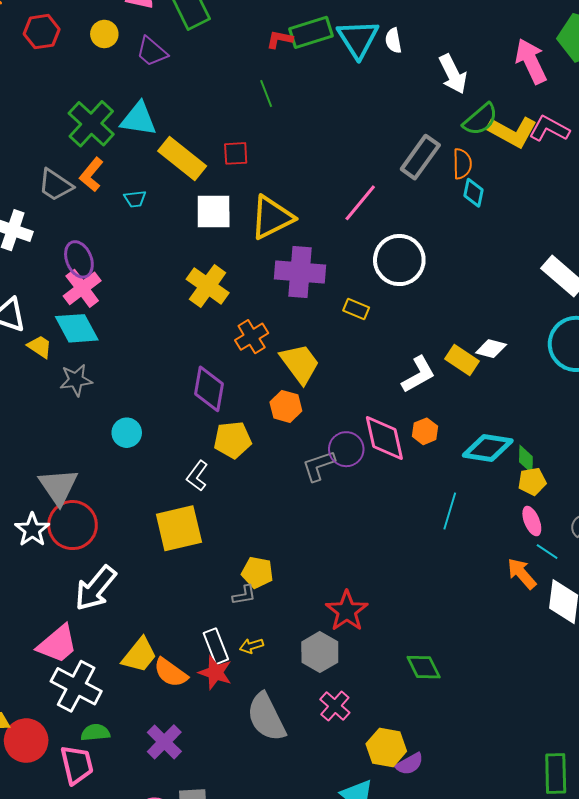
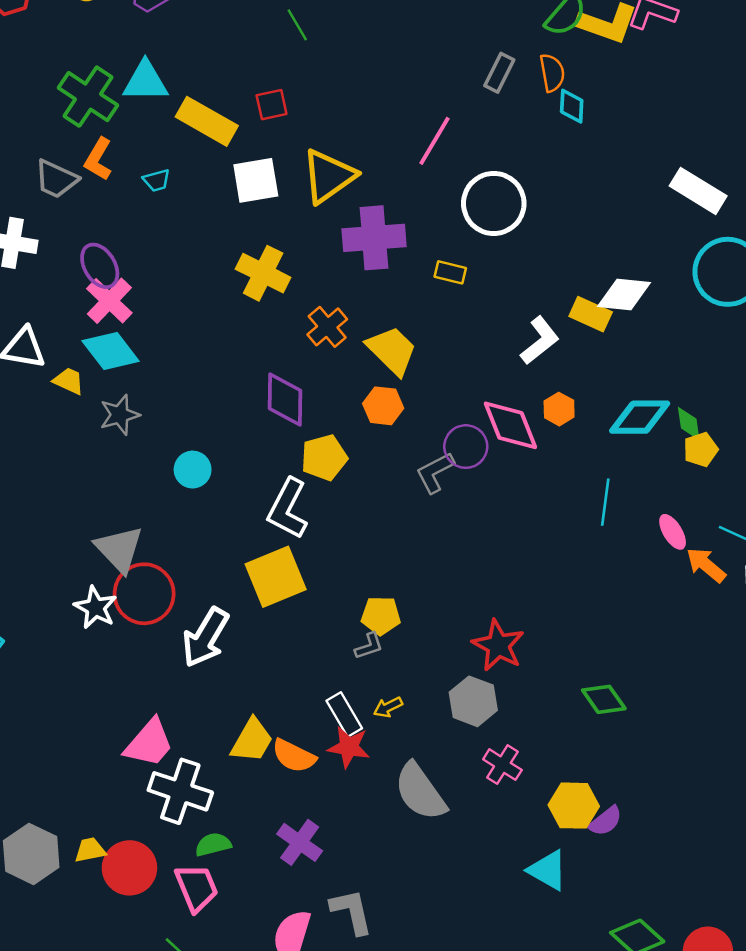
gray rectangle: (420, 157) -> (499, 73), size x0.7
white diamond: (491, 349) -> (624, 294), size x1.4
white L-shape: (197, 476) -> (288, 509), size x1.6
pink ellipse: (532, 521) -> (673, 532), moved
white arrow: (96, 588) -> (205, 637), moved

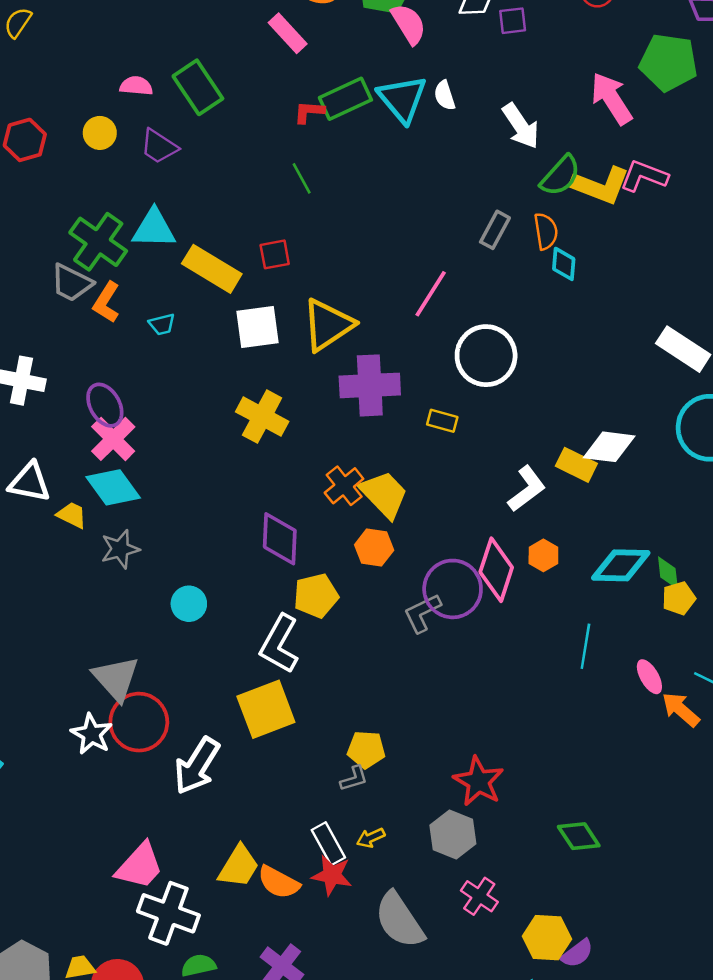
gray trapezoid: (56, 179) -> (71, 283), moved
orange cross: (327, 327) -> (344, 486), moved
pink diamond: (510, 425) -> (496, 570), turned 38
purple circle: (466, 447) -> (453, 589), size x1.4

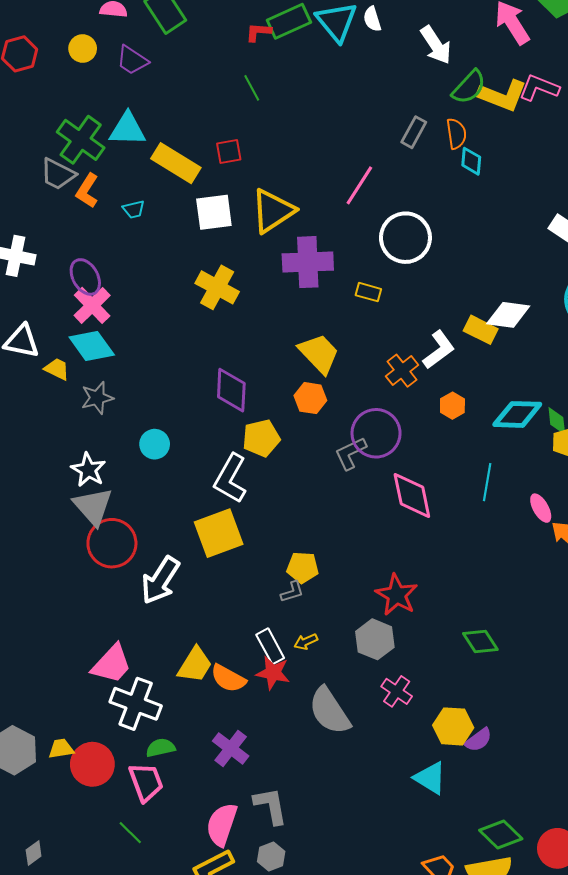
orange cross: (344, 486) -> (402, 371), moved
pink diamond: (496, 570) -> (412, 496), moved, turned -30
white star: (92, 734) -> (88, 470), moved

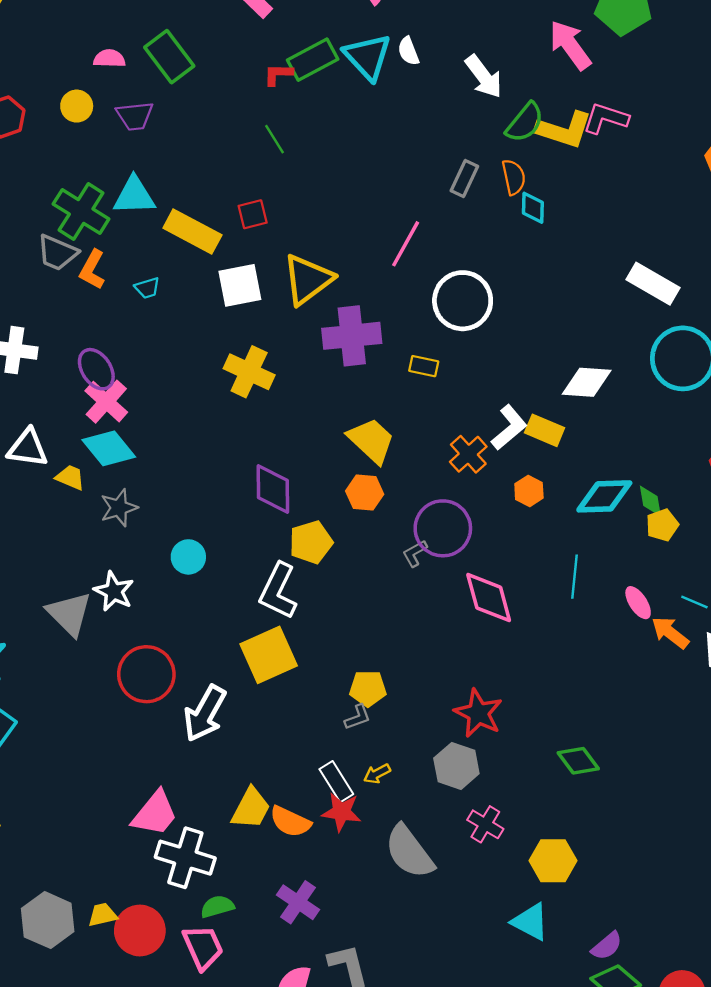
purple trapezoid: (132, 60) -> (135, 116), turned -36
yellow rectangle: (481, 330) -> (545, 430), moved
gray L-shape: (350, 453) -> (415, 553), size x0.7
gray triangle: (93, 506) -> (69, 614), moved
purple semicircle: (478, 740) -> (607, 946), moved

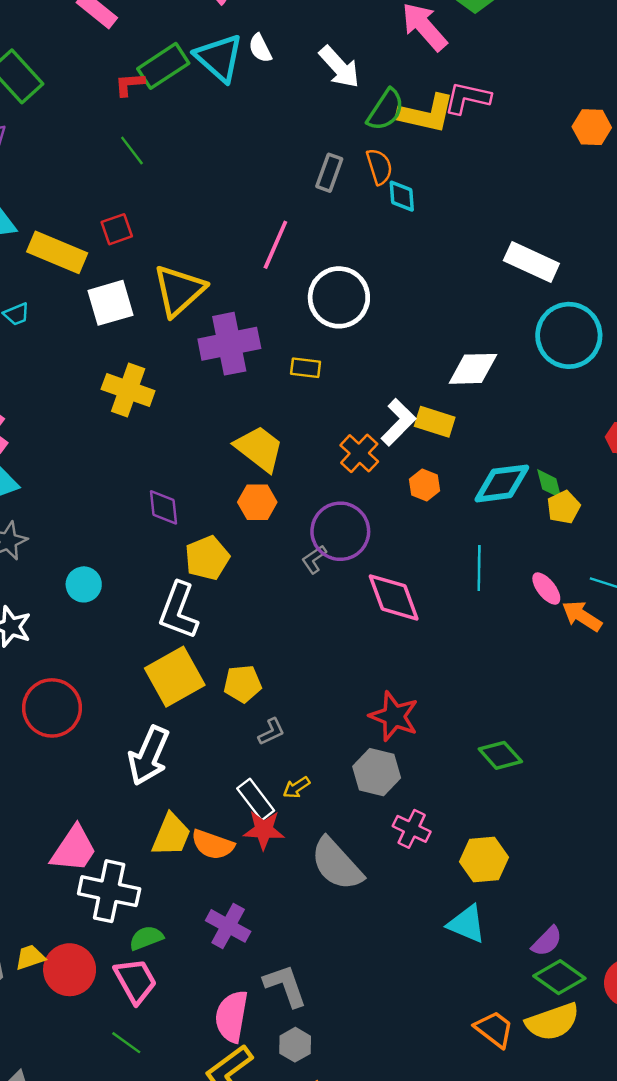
purple diamond: (273, 489) -> (163, 507), size x0.7
yellow pentagon: (368, 688) -> (242, 684), moved
white arrow: (205, 713) -> (149, 756), moved

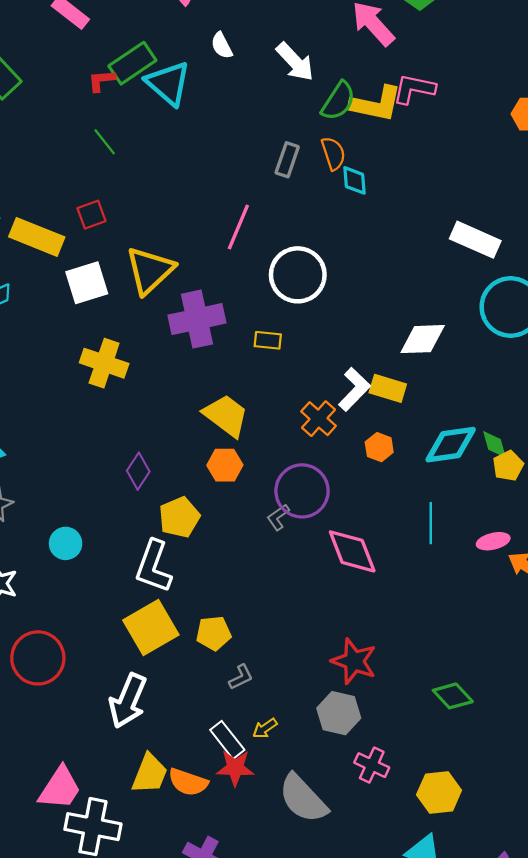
cyan triangle: (219, 58) -> (168, 83), moved
purple diamond: (163, 507) -> (138, 471), turned 40
pink ellipse: (546, 589) -> (493, 541), turned -64

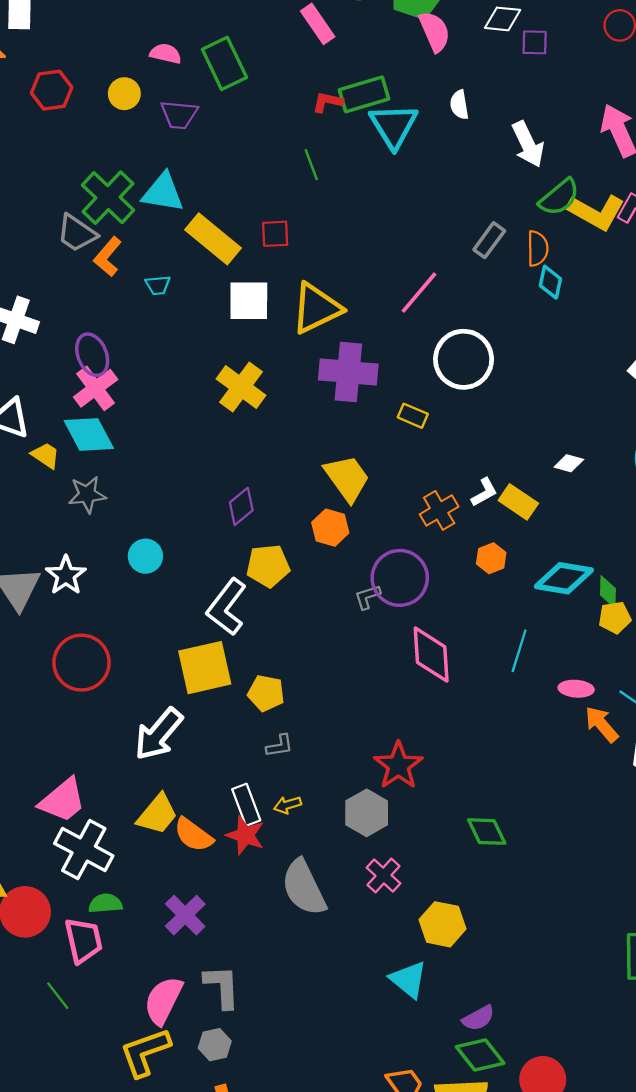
white diamond: (423, 339) -> (569, 463), size x0.6
white L-shape: (354, 389) -> (484, 492), size x0.7

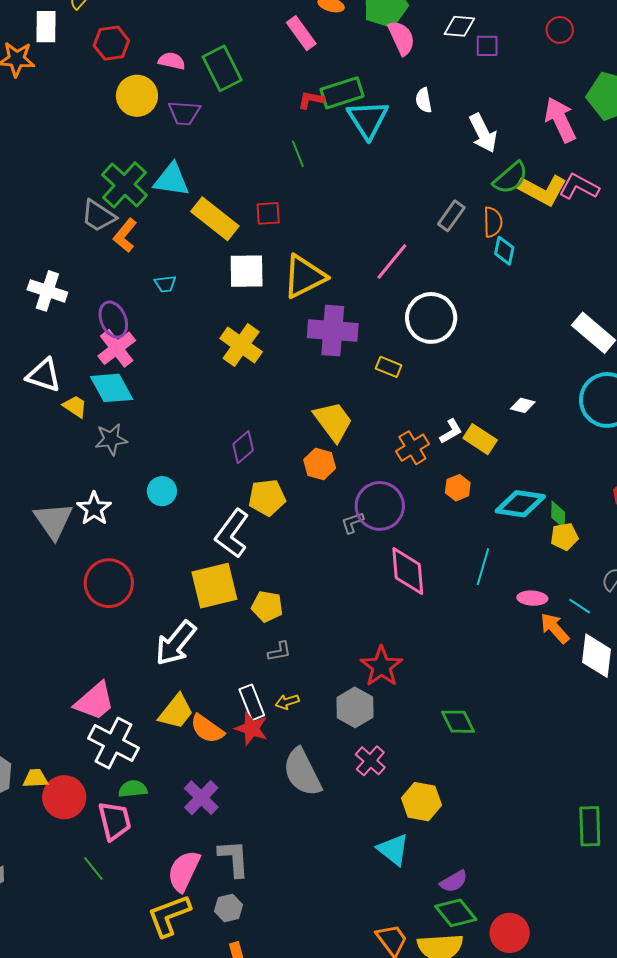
red hexagon: (52, 90) -> (111, 43), moved
yellow circle: (124, 94) -> (137, 96), size x1.5
cyan trapezoid: (158, 285) -> (165, 284), moved

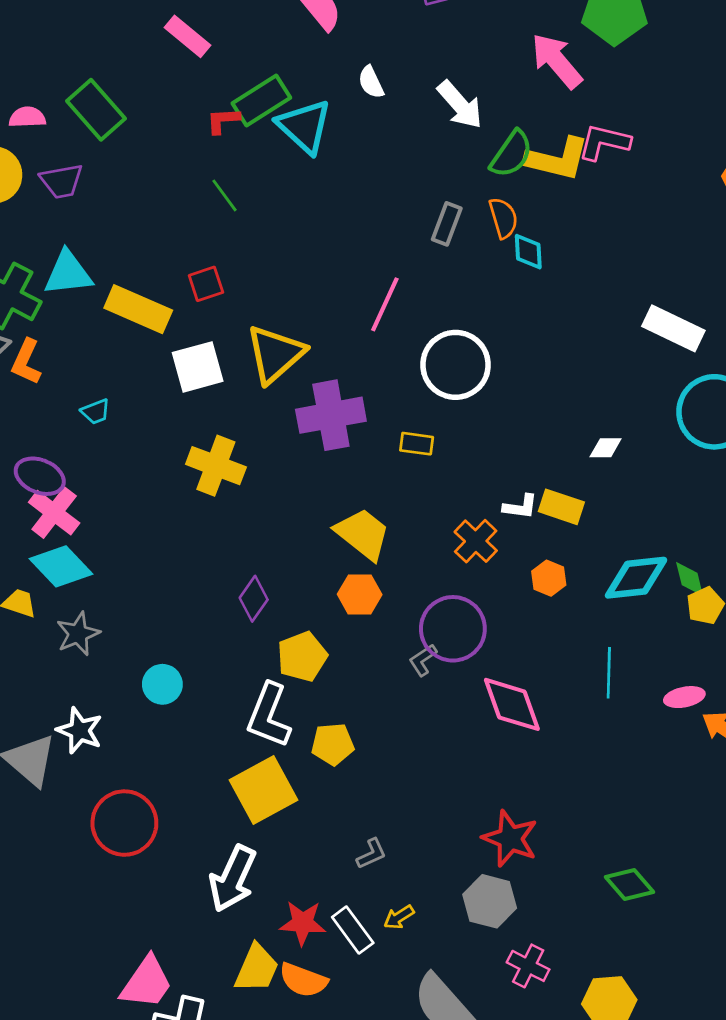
purple ellipse: (113, 320) -> (40, 476), turned -30
white L-shape: (451, 431) -> (520, 507), turned 52
yellow pentagon: (267, 606) -> (333, 744), moved
red star: (251, 728) -> (303, 923), moved

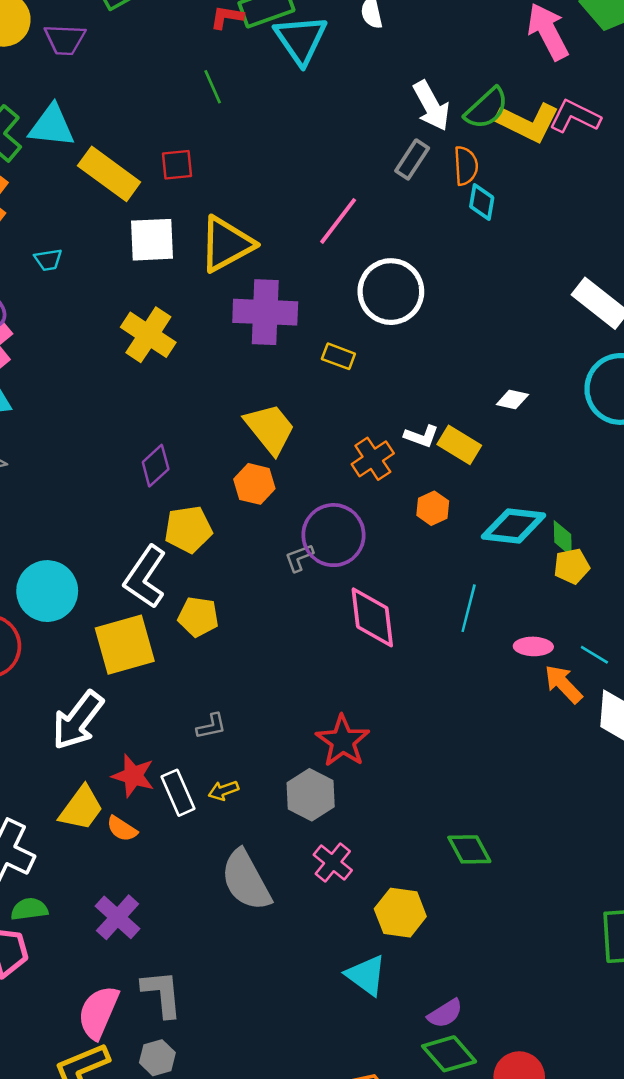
white arrow: (460, 105) -> (431, 106), moved
cyan circle: (162, 684) -> (47, 591), moved, size x1.6
green diamond: (630, 884) -> (469, 849), moved
orange semicircle: (303, 980) -> (122, 829), size x0.7

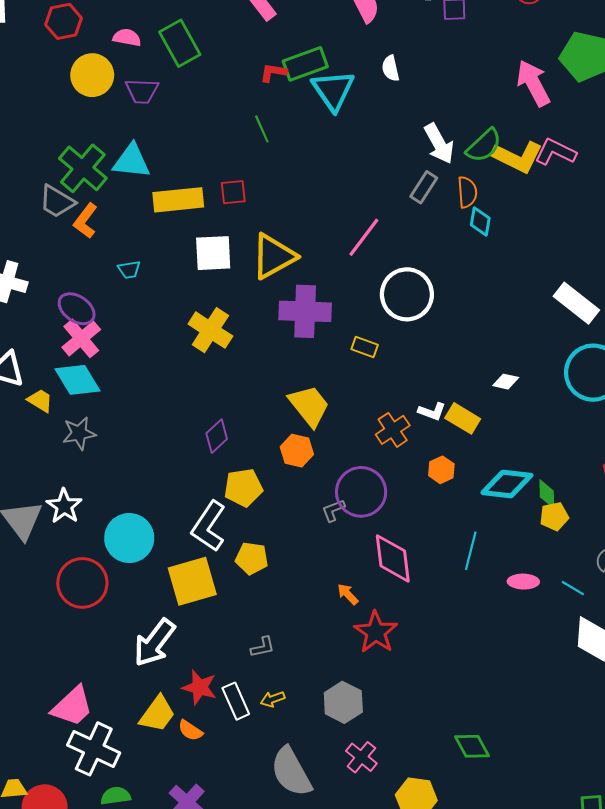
yellow rectangle: (109, 174) -> (178, 200), turned -42
orange arrow: (563, 684) -> (348, 594), moved, size x0.7
red star: (343, 741) -> (376, 632), moved

